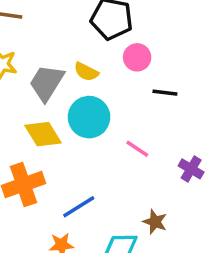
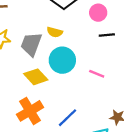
pink circle: (137, 57) -> (98, 13), moved

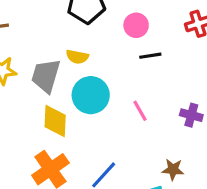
pink line: (97, 74) -> (140, 111), turned 42
yellow diamond: (36, 77) -> (55, 121), turned 50

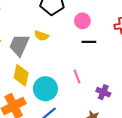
cyan circle: (91, 95) -> (45, 89), moved
purple cross: (191, 115) -> (103, 92), moved

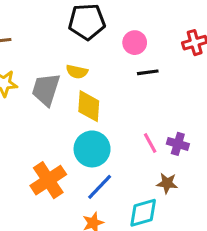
yellow diamond: (21, 75) -> (89, 106), moved
pink line: (77, 77) -> (150, 143), moved

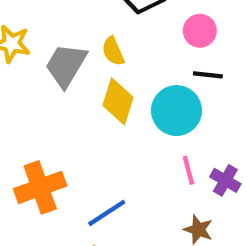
yellow semicircle: (77, 72) -> (113, 51), turned 40
cyan circle: (92, 149) -> (176, 111), moved

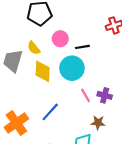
pink circle: (200, 31) -> (60, 39), moved
blue line: (107, 213) -> (50, 112), moved

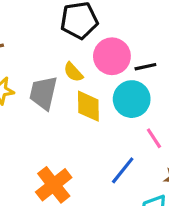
pink circle: (60, 39) -> (112, 56), size x1.5
blue line: (50, 112) -> (123, 170), moved

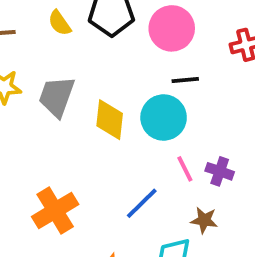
pink circle: (112, 56) -> (172, 28), moved
yellow semicircle: (73, 72) -> (60, 23), moved

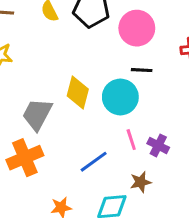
gray trapezoid: (57, 97) -> (37, 114), moved
brown star: (204, 220) -> (141, 182), turned -30

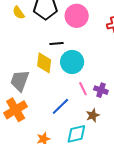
black line: (142, 70) -> (56, 43), moved

